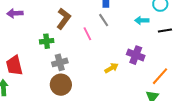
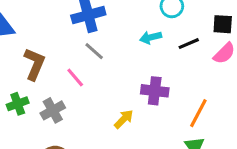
gray cross: (60, 62) -> (53, 110), moved

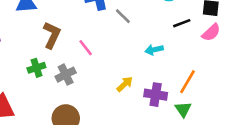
cyan arrow: (151, 37) -> (154, 50), moved
gray line: (94, 51) -> (123, 16), moved
purple cross: (155, 91) -> (156, 95), moved

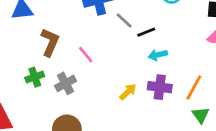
black line: (182, 23) -> (146, 32), moved
purple cross: (156, 95) -> (160, 87), moved
green triangle: (183, 109) -> (201, 115), moved

